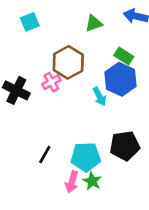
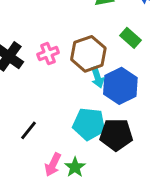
brown hexagon: (68, 62) -> (88, 54), moved
blue hexagon: (121, 79) -> (120, 86), moved
cyan pentagon: (86, 157) -> (89, 124), moved

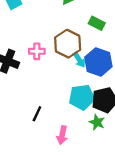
pink cross: (48, 54) -> (37, 51), turned 35
green star: (75, 167) -> (97, 122), moved

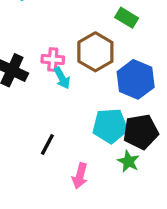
green rectangle: (97, 23) -> (127, 18), moved
cyan arrow: (79, 60) -> (62, 78), moved

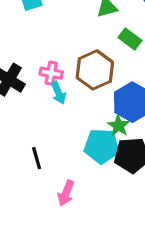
black line: (47, 145) -> (37, 158), turned -50
green star: (128, 161) -> (119, 126), moved

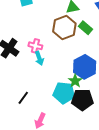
brown hexagon: (95, 70) -> (64, 28), moved
black line: (37, 158) -> (23, 98), turned 48

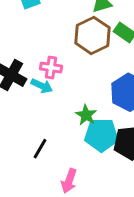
cyan arrow: (39, 58) -> (42, 86), moved, turned -40
green star: (75, 81) -> (86, 115), moved

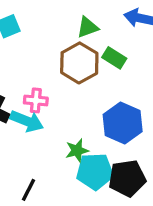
cyan arrow: (42, 86) -> (27, 121), size x1.4
green star: (86, 115) -> (77, 150), turned 30

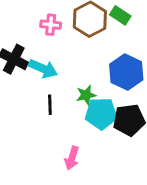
pink cross: (36, 100) -> (51, 25), moved
black line: (29, 190) -> (50, 105), moved, turned -30

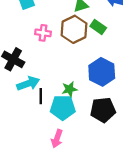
cyan arrow: (43, 69) -> (28, 83), moved, turned -45
cyan pentagon: (101, 114) -> (63, 108), moved

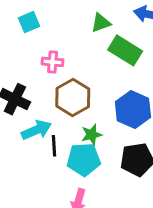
green rectangle: (98, 27) -> (125, 50), size x1.5
brown hexagon: (74, 29) -> (73, 97), moved

